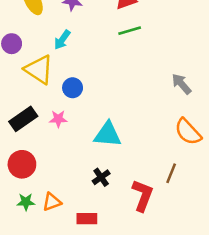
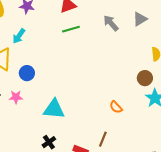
gray arrow: (181, 84) -> (111, 23), moved
orange semicircle: (188, 132) -> (116, 107), size x0.6

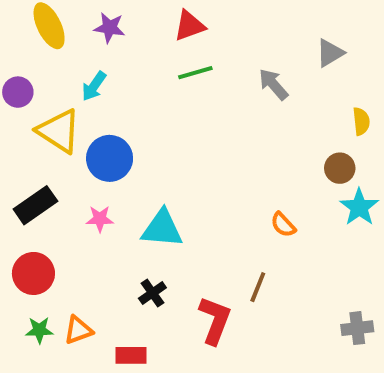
gray arrow: (111, 23) -> (273, 84), moved
blue circle: (27, 73) -> (110, 158), size x1.5
pink star: (16, 97) -> (100, 219), moved

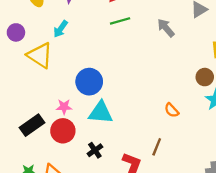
blue circle: (110, 158) -> (89, 82), moved
black rectangle: (35, 205) -> (32, 125), moved
red circle: (33, 273) -> (63, 131), moved

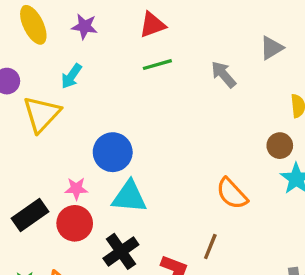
yellow triangle: (40, 55) -> (42, 114), turned 40
orange semicircle: (172, 110) -> (232, 194), size x1.5
black cross: (95, 150) -> (121, 251), size x1.5

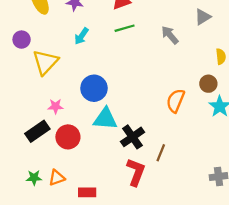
cyan arrow: (71, 76) -> (82, 36), moved
pink star: (76, 189) -> (55, 106), moved
orange semicircle: (232, 194) -> (176, 101), moved, turned 65
black cross: (121, 251) -> (132, 137), moved

